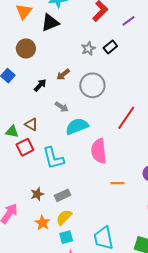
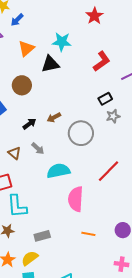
gray star: (88, 49) -> (113, 116), moved
gray arrow: (62, 107) -> (38, 148), moved
brown triangle: (31, 124) -> (14, 153), moved
cyan L-shape: (53, 158) -> (17, 206), moved
gray rectangle: (63, 195) -> (42, 236), moved

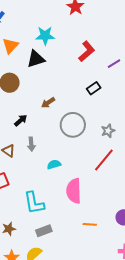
gray star: (113, 116) -> (108, 131), moved
brown arrow: (54, 117) -> (48, 103), moved
gray arrow: (38, 148) -> (31, 144), turned 48
cyan semicircle: (58, 171) -> (54, 164), size x0.6
cyan L-shape: (17, 206) -> (34, 203), moved

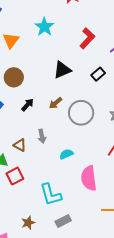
cyan star: (45, 36) -> (44, 27), turned -30
black triangle: (36, 59) -> (62, 70), moved
brown arrow: (48, 103) -> (56, 103), moved
black arrow: (21, 120) -> (28, 105), moved

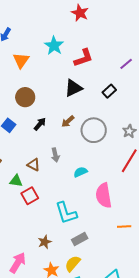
red L-shape: (87, 38) -> (83, 58), moved, turned 30

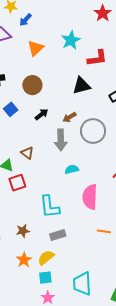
gray arrow: (55, 155) -> (61, 140), moved, size x1.5

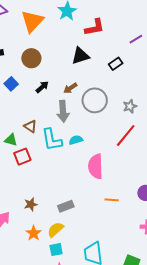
orange triangle: (36, 48) -> (32, 21), size x1.4
cyan L-shape: (50, 207) -> (52, 140), moved

